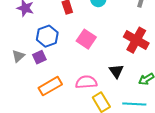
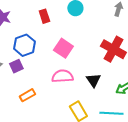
pink semicircle: (86, 82) -> (62, 76), moved
orange rectangle: (50, 86) -> (27, 95), size x0.7

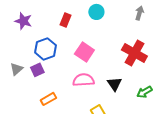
red rectangle: (44, 16) -> (65, 20), turned 40

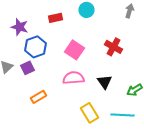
red rectangle: (65, 20) -> (56, 18), turned 56
purple star: (23, 21) -> (20, 27), moved
red cross: (134, 53) -> (114, 47), moved, size x0.7

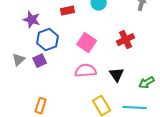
red cross: (114, 47) -> (126, 40), turned 36
orange rectangle: (38, 97) -> (41, 106), moved, turned -42

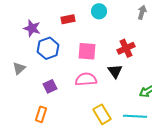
pink square: (87, 43) -> (87, 51), turned -30
purple square: (40, 61) -> (50, 86), moved
black triangle: (117, 75) -> (115, 71), moved

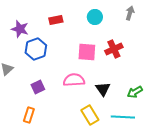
cyan circle: (99, 11) -> (95, 17), moved
pink square: (87, 51) -> (87, 52), moved
black triangle: (115, 71) -> (103, 89), moved

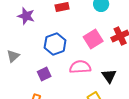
blue hexagon: (36, 49) -> (55, 44), moved
pink square: (87, 52) -> (93, 39), turned -36

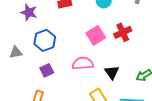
blue hexagon: (55, 44) -> (45, 40), moved
gray triangle: (13, 56) -> (16, 52), turned 32

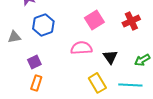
red cross: (123, 32) -> (131, 21), moved
purple square: (47, 70) -> (34, 62), moved

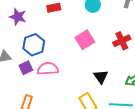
pink semicircle: (81, 48) -> (48, 69), moved
purple square: (34, 62) -> (26, 68), moved

